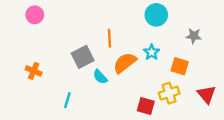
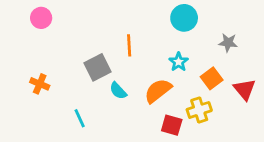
orange semicircle: (125, 63) -> (158, 91), moved
orange square: (180, 66) -> (212, 78), turned 36
red triangle: (207, 94) -> (245, 89), moved
cyan line: (67, 100) -> (80, 118), turned -42

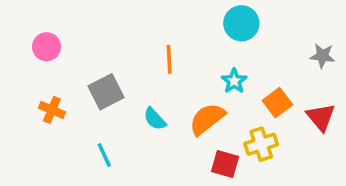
pink circle: (41, 18) -> (46, 47), moved
gray star: (228, 43) -> (323, 56), moved
gray square: (97, 67) -> (106, 92), moved

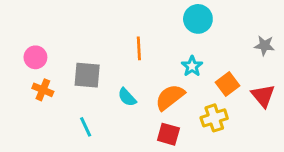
pink circle: (46, 47) -> (35, 57), moved
gray square: (106, 92) -> (87, 75), turned 32
red square: (225, 164) -> (168, 134), moved

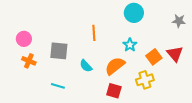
gray star: (264, 46) -> (179, 21), moved
red triangle: (263, 96) -> (175, 54), moved
cyan line: (86, 127) -> (58, 86), turned -48

